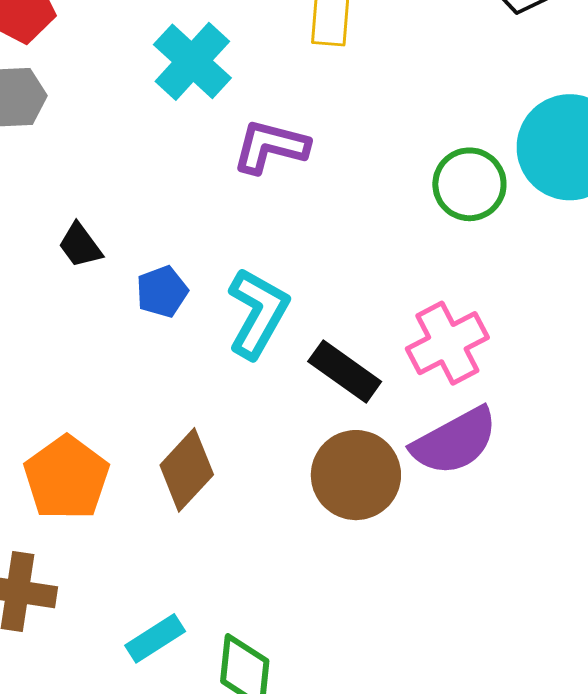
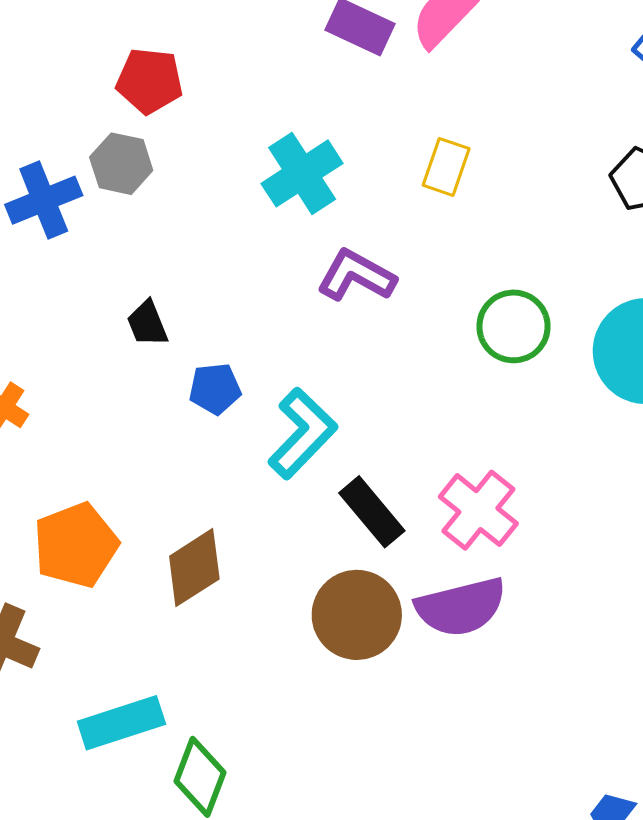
green circle: (469, 184) -> (514, 326), moved
pink cross: (447, 343) -> (478, 510), turned -38
cyan rectangle: (155, 638) -> (121, 723), size x1.4

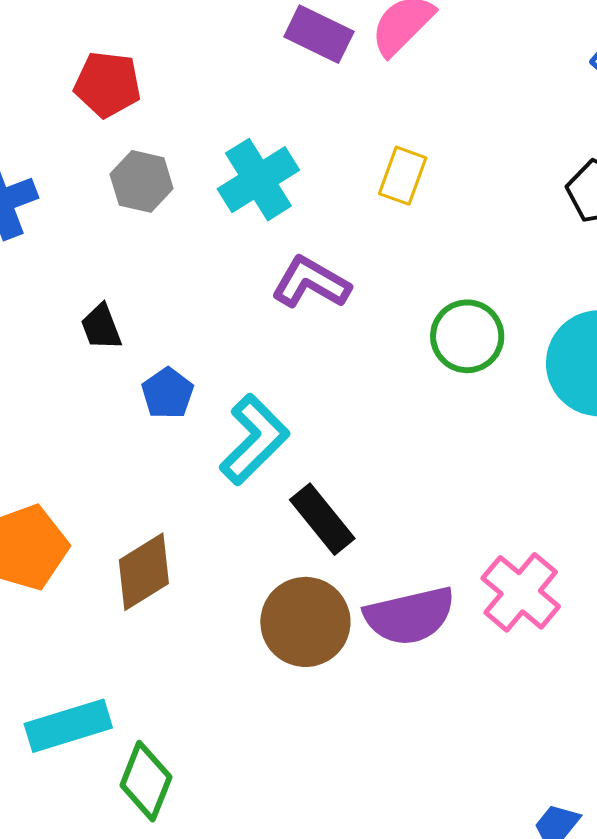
gray hexagon: (121, 164) -> (142, 181), moved
blue pentagon: (215, 389) -> (168, 393), turned -30
pink cross: (478, 510) -> (521, 592), moved

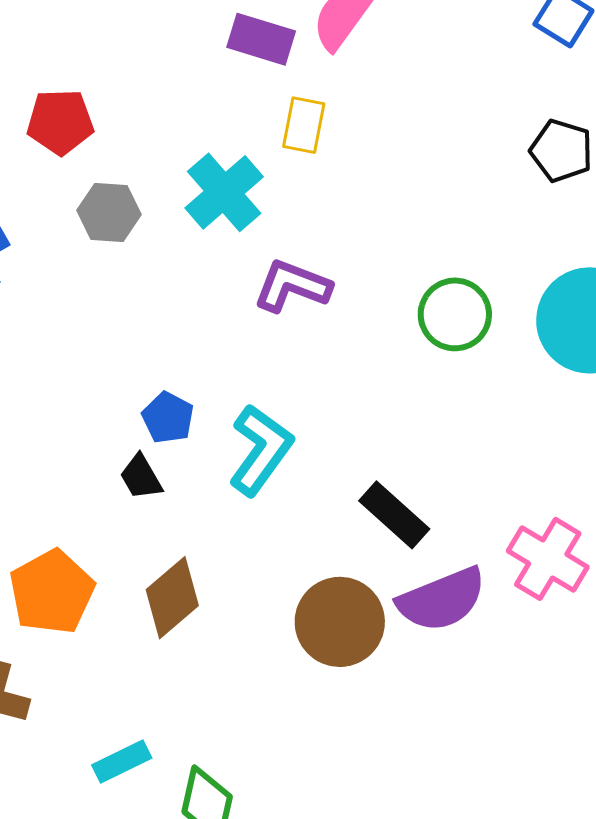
yellow rectangle: (403, 176) -> (304, 125), moved
black trapezoid: (101, 327) -> (141, 477), moved
black rectangle: (322, 519) -> (394, 515), moved
cyan rectangle: (68, 726) -> (122, 762), size x0.7

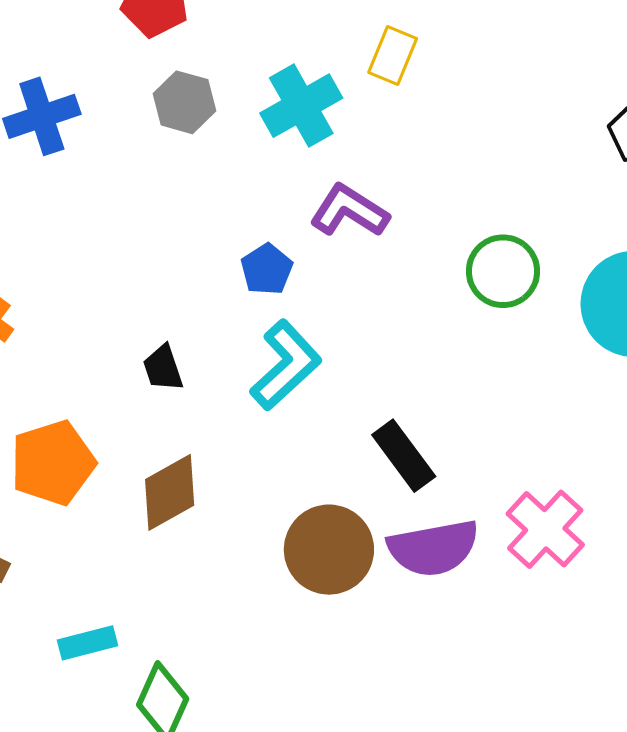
blue pentagon: (168, 418) -> (267, 269), moved

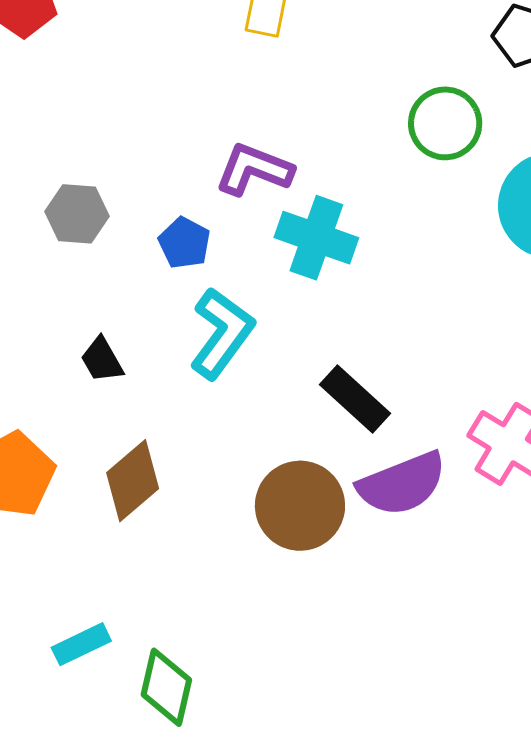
gray hexagon: (184, 102) -> (77, 214), moved
cyan cross: (301, 106) -> (316, 238), moved, turned -30
green circle: (503, 271) -> (445, 123), moved

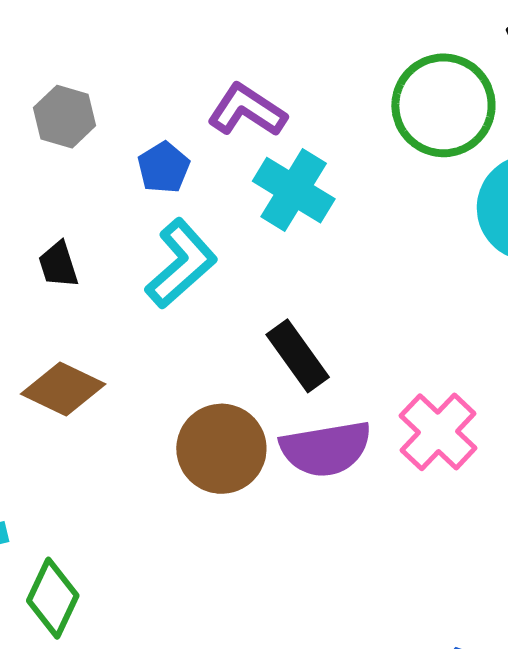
green circle: (445, 123) -> (443, 105), size x1.4
brown diamond: (133, 481) -> (63, 389), turned 54

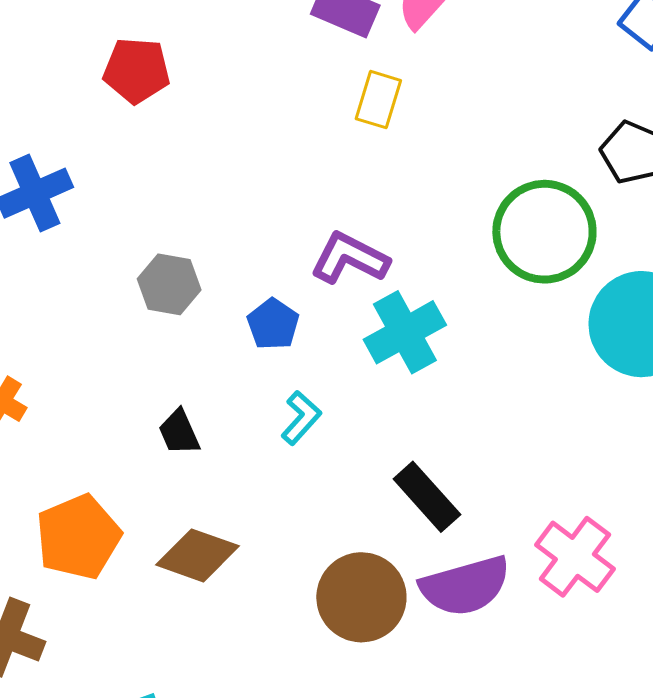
cyan cross: (294, 190) -> (405, 332), turned 36
cyan L-shape: (181, 264) -> (301, 418), size x0.6

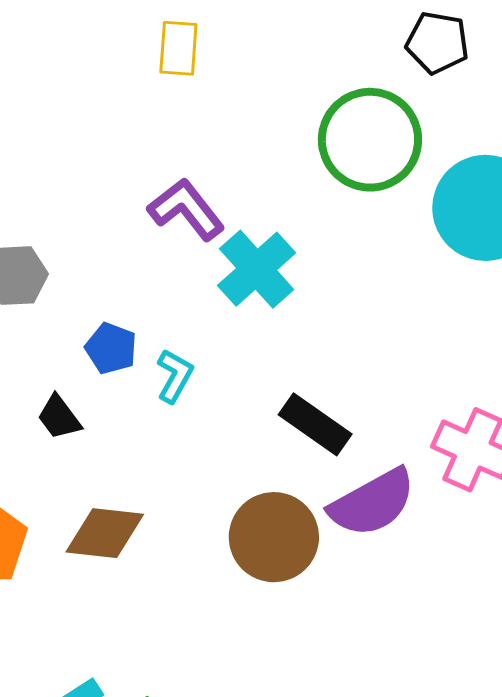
purple L-shape: (350, 258) -> (186, 209), turned 38
blue pentagon: (273, 324) -> (111, 348), moved

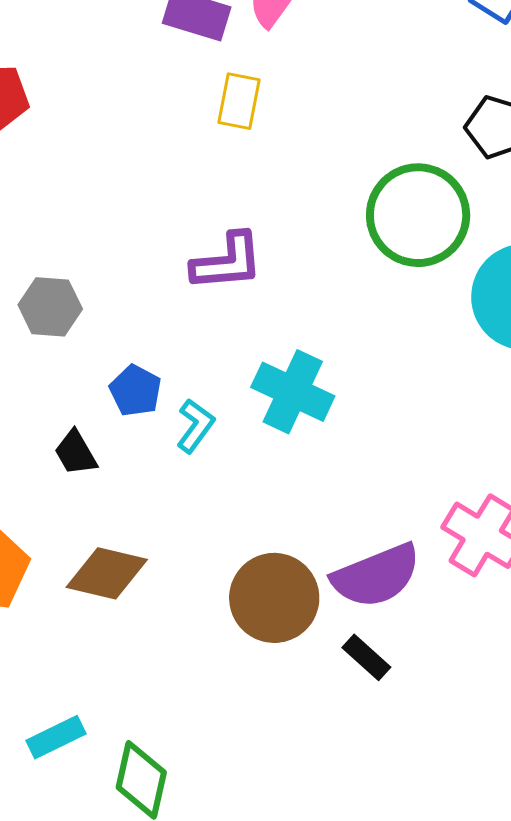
purple L-shape: (186, 209) -> (227, 262), turned 116
cyan cross: (257, 269) -> (293, 392), moved, turned -30
black rectangle: (315, 424) -> (366, 657), moved, size x0.7

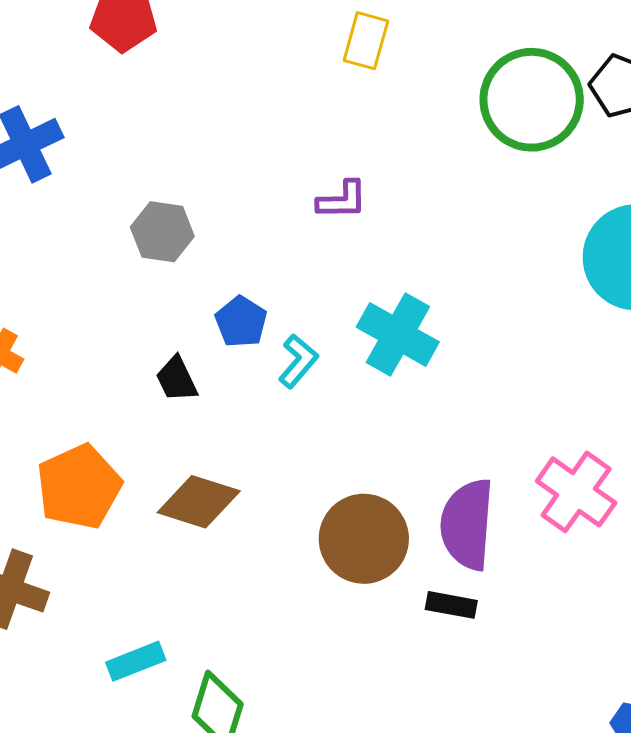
green circle: (418, 215) -> (532, 100), moved
purple L-shape: (227, 262) -> (342, 200), size x0.7
purple semicircle: (376, 576) -> (467, 524), turned 112
black rectangle: (366, 657) -> (451, 605), turned -36

